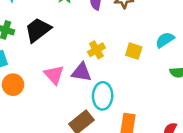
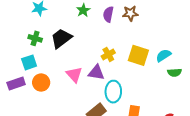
cyan semicircle: (165, 40) -> (163, 55), moved
yellow square: (134, 51) -> (138, 55), size x1.5

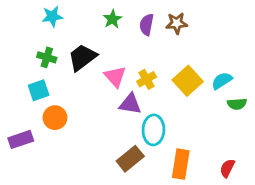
yellow square: (138, 55) -> (188, 81), turned 30
pink triangle: (74, 74) -> (115, 77), moved
purple rectangle: (16, 84) -> (21, 139), moved

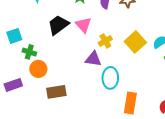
green cross: (47, 57) -> (29, 52), moved
pink triangle: (115, 77) -> (83, 25), moved
cyan square: (39, 90) -> (14, 36), moved
brown rectangle: (130, 159) -> (56, 92), moved, turned 30

